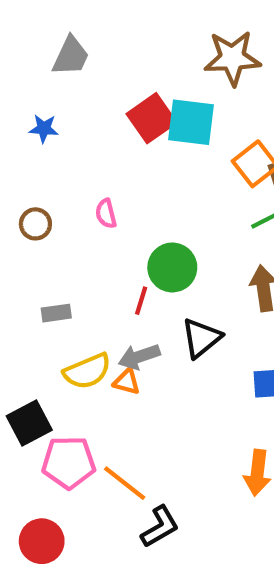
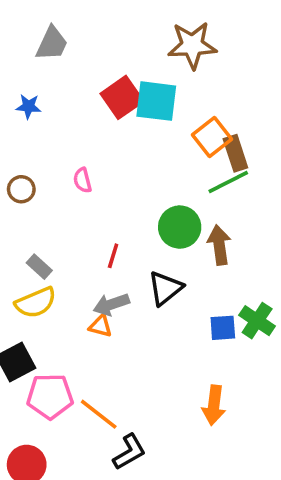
green circle: (172, 267) -> (180, 227), moved
gray rectangle: (56, 313) -> (39, 267), turned 50
yellow semicircle: (87, 371) -> (36, 303), moved

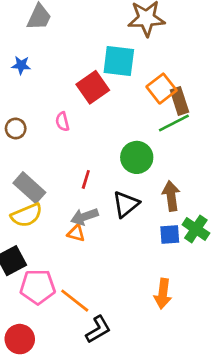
red square: (122, 97) -> (93, 87), moved
brown arrow: (219, 245) -> (171, 196), moved
gray rectangle: (39, 267) -> (29, 188), size x1.6

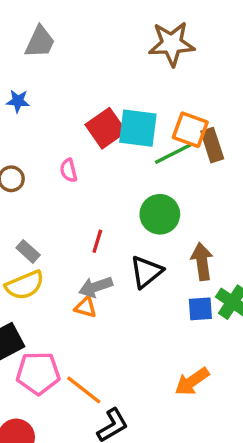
cyan square: (119, 61) -> (138, 128), moved
orange square: (162, 89) -> (190, 130), turned -32
green line: (174, 123) -> (173, 153), moved
gray rectangle: (29, 188) -> (28, 251), size x0.6
orange arrow: (163, 294) -> (192, 381), turned 48

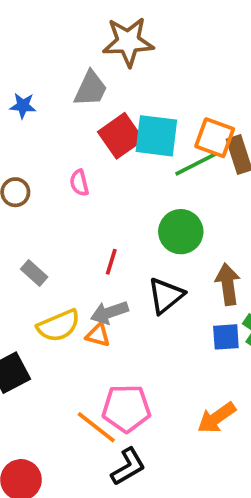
gray trapezoid: (40, 42) -> (91, 89), moved
brown star: (172, 44) -> (128, 42), moved
yellow semicircle: (25, 285) -> (59, 326), moved
pink pentagon: (38, 373) -> (126, 408), moved

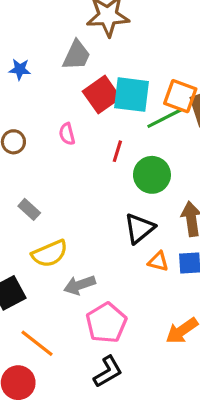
red line: (111, 262) -> (117, 151), moved
gray arrow: (109, 312) -> (80, 285), moved
orange triangle: (98, 335) -> (158, 261), moved
pink pentagon: (126, 408) -> (106, 323), turned -30
orange line: (96, 427) -> (37, 343), moved

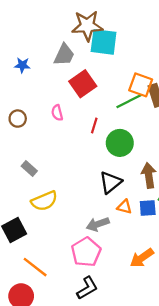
cyan square: (131, 95) -> (104, 42), moved
gray arrow: (80, 285) -> (98, 224), moved

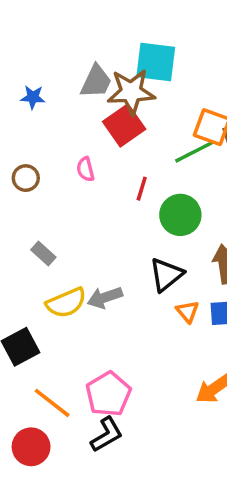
brown star: (87, 26) -> (131, 92), moved
orange triangle: (124, 207) -> (187, 312), turned 35
gray arrow: (98, 224) -> (105, 297), moved
pink pentagon: (86, 252) -> (108, 394), moved
black L-shape: (87, 288) -> (107, 435), moved

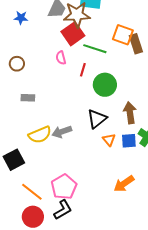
green line: (194, 152) -> (95, 49), moved, turned 45
pink semicircle: (85, 169) -> (61, 58), moved
gray rectangle: (43, 254) -> (28, 98), moved, turned -40
red circle: (31, 447) -> (33, 217), moved

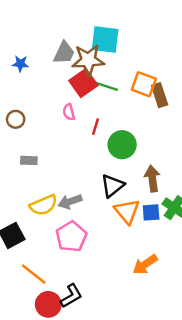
green line: (95, 49) -> (104, 85), moved
orange triangle: (109, 140) -> (127, 211), size x1.6
pink pentagon: (64, 187) -> (71, 237), moved
red circle: (33, 217) -> (48, 304), moved

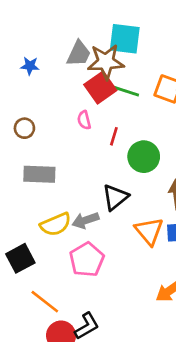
gray rectangle: (29, 160) -> (39, 174), size x1.6
black triangle: (112, 186) -> (115, 197), moved

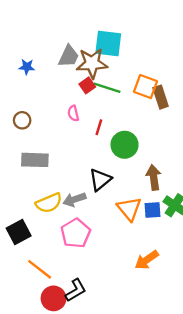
red square: (100, 88) -> (87, 85), size x0.6

